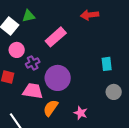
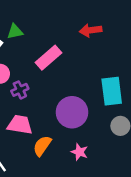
cyan rectangle: (107, 64) -> (112, 91), size x1.6
purple circle: (58, 78) -> (72, 112), moved

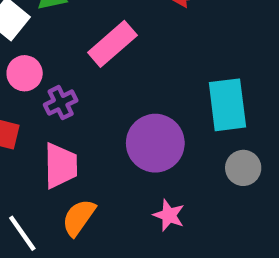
pink trapezoid: (20, 125) -> (61, 166), turned 80
orange semicircle: (42, 146) -> (79, 218), moved

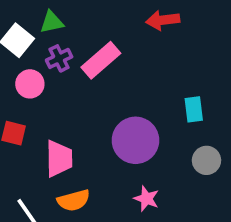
purple cross: (61, 103) -> (59, 58), moved
cyan rectangle: (227, 105) -> (194, 109), size x0.6
orange semicircle: (79, 218) -> (74, 200), turned -140

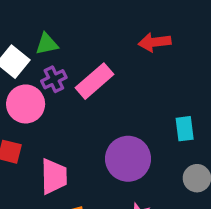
pink circle: (30, 84) -> (26, 104), size x1.4

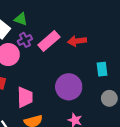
red arrow: (155, 42) -> (77, 41), moved
green triangle: (47, 44) -> (21, 19), turned 32

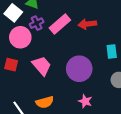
pink trapezoid: (25, 97) -> (42, 66), moved, turned -40

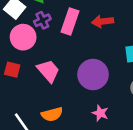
pink rectangle: (60, 24) -> (70, 21), turned -30

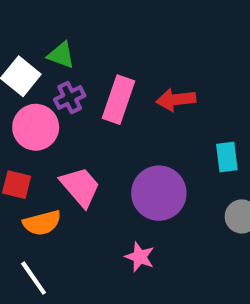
pink star: (100, 113) -> (140, 257), moved
orange semicircle: (52, 114) -> (42, 223), moved

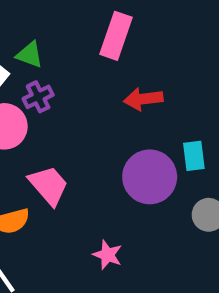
pink rectangle: (119, 100) -> (116, 36), moved
purple circle: (159, 193) -> (150, 177), moved

